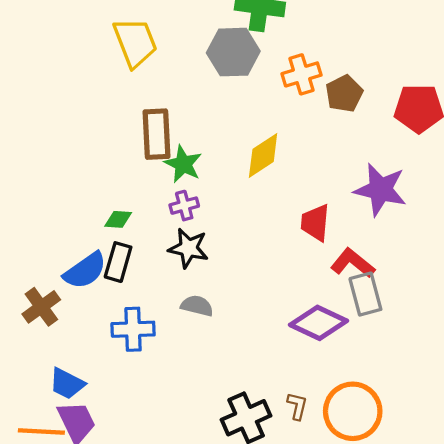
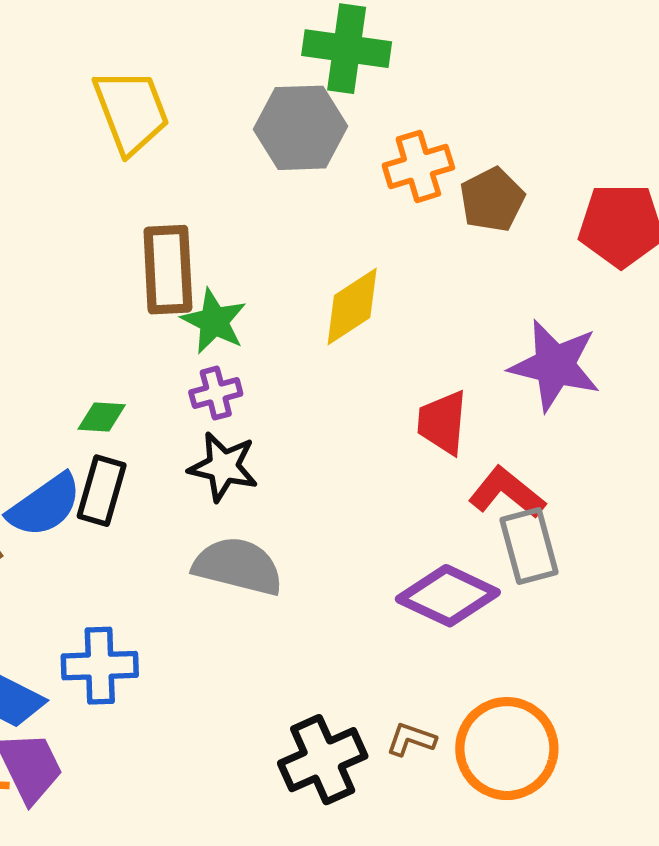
gray semicircle: (197, 306) -> (238, 566), size x1.6
blue cross: (133, 329) -> (100, 666), moved
brown L-shape: (297, 406) -> (411, 739), turned -84

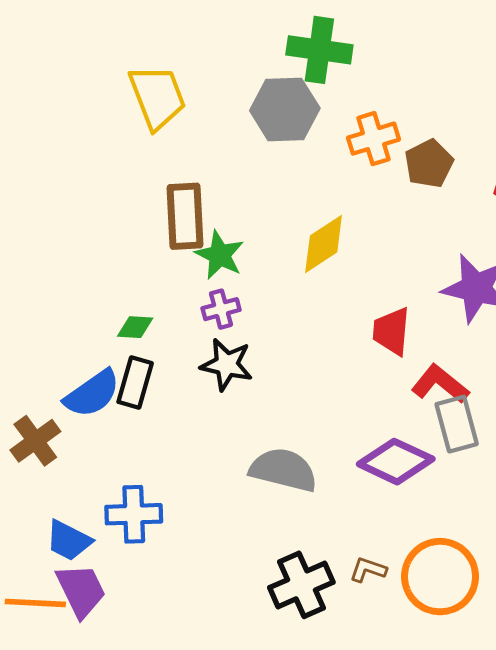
gray semicircle: (238, 566) -> (283, 470), moved

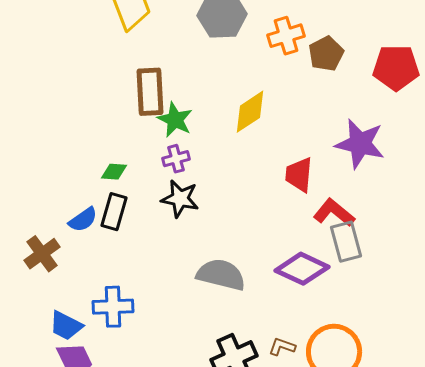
blue semicircle: (92, 394) -> (83, 220), size x0.7

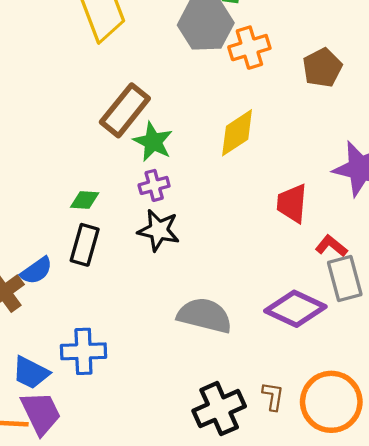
orange cross: (286, 36) -> (249, 48), moved
brown rectangle: (150, 92) -> (125, 110), turned 42
red L-shape: (334, 213) -> (331, 246), size x0.7
blue semicircle: (83, 220) -> (36, 271), moved
brown L-shape: (282, 347) -> (273, 396), turned 80

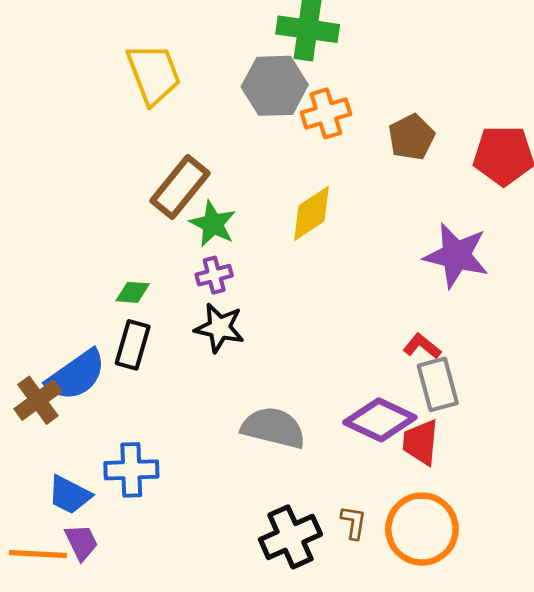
red trapezoid: (292, 203) -> (421, 442), moved
blue semicircle: (36, 271) -> (76, 375), size x1.6
purple trapezoid: (41, 413) -> (81, 542), size x0.7

